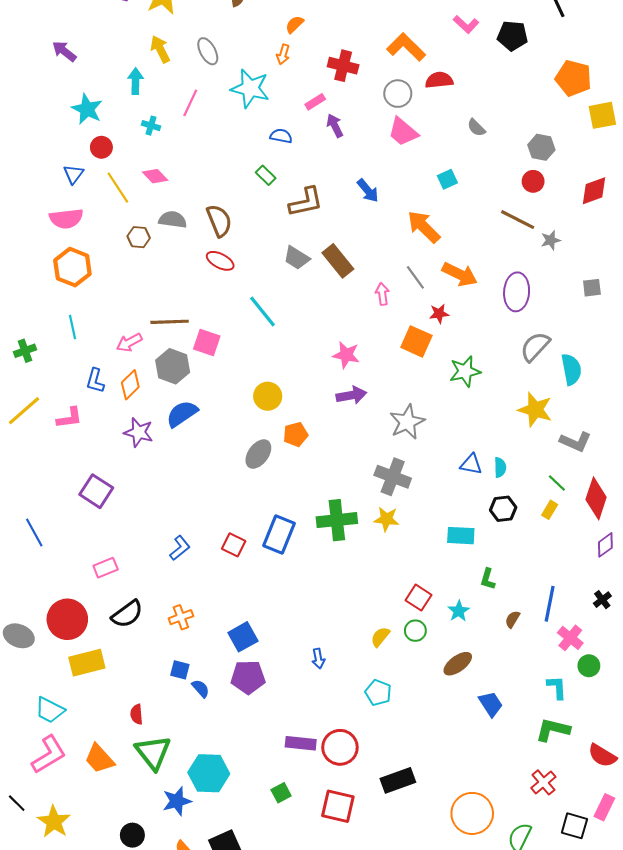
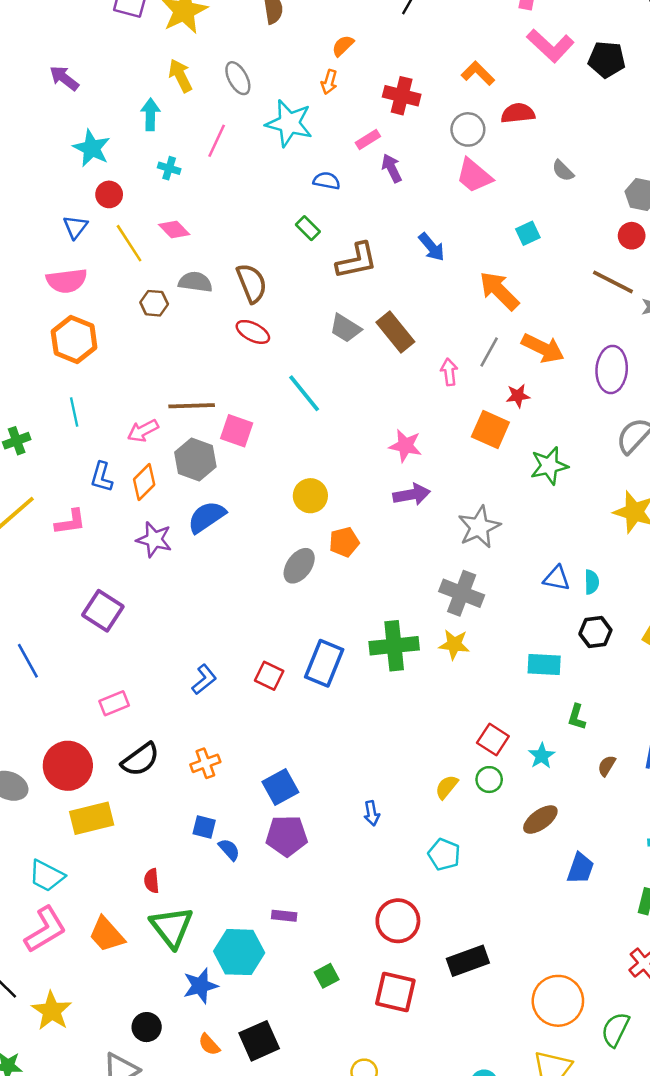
pink L-shape: (466, 24) -> (550, 46), size x1.5
orange L-shape: (406, 47) -> (478, 73), size x0.7
gray line: (415, 277) -> (489, 352), turned 65
blue trapezoid: (491, 704) -> (580, 868), turned 52
purple rectangle: (301, 743) -> (284, 916), moved, size x0.7

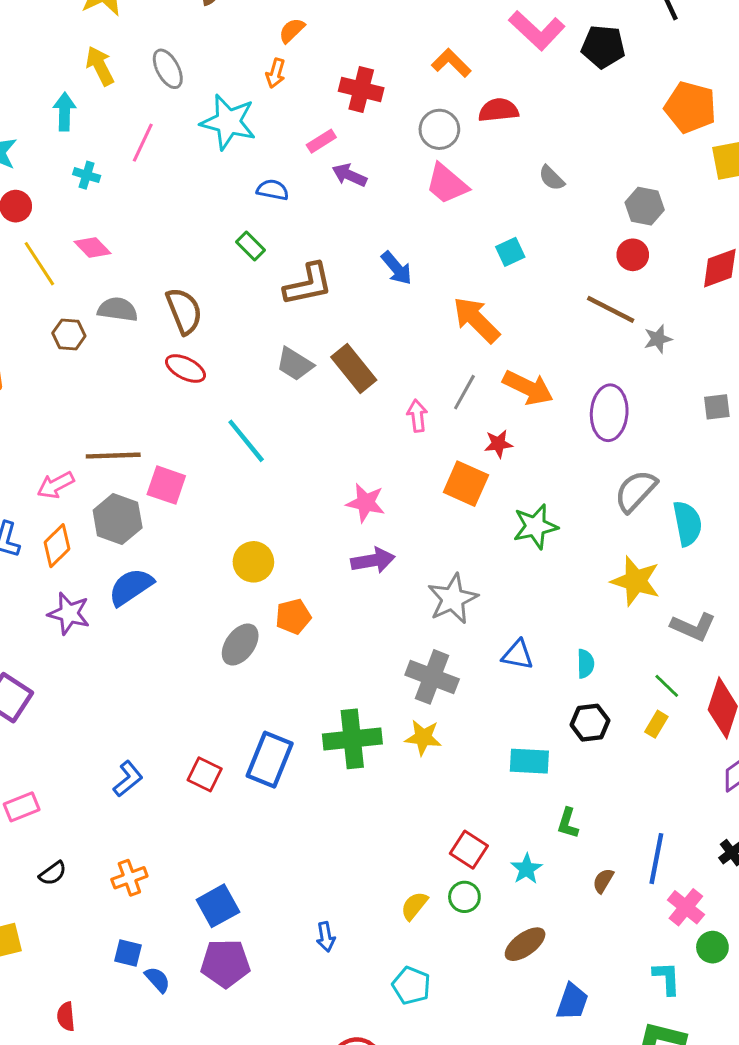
purple arrow: (392, 168) -> (349, 175), turned -40
blue triangle: (557, 578) -> (518, 655), moved
black semicircle: (140, 760) -> (53, 873), size x0.6

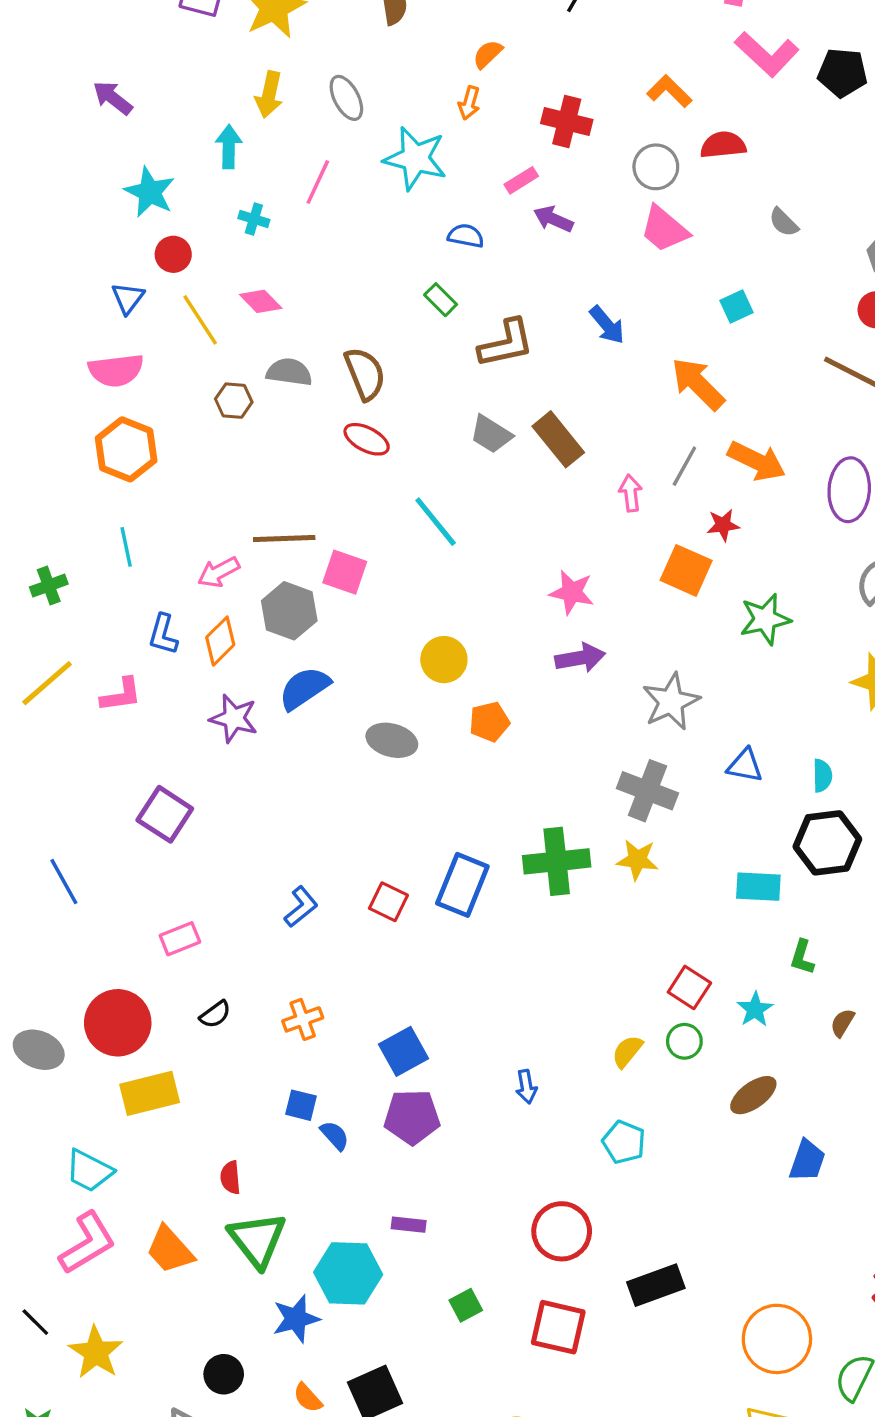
yellow arrow: (100, 66) -> (269, 95), turned -141
gray ellipse: (240, 644) -> (392, 740), moved, turned 69
black hexagon: (590, 723) -> (827, 843), size x1.5

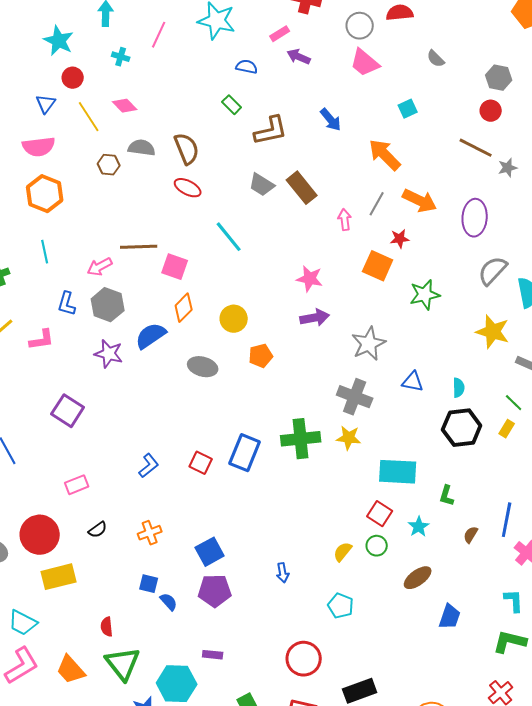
gray hexagon: (289, 611) -> (108, 305), moved
orange diamond: (220, 641) -> (184, 308), moved
cyan rectangle: (758, 887) -> (398, 472), moved, size x1.4

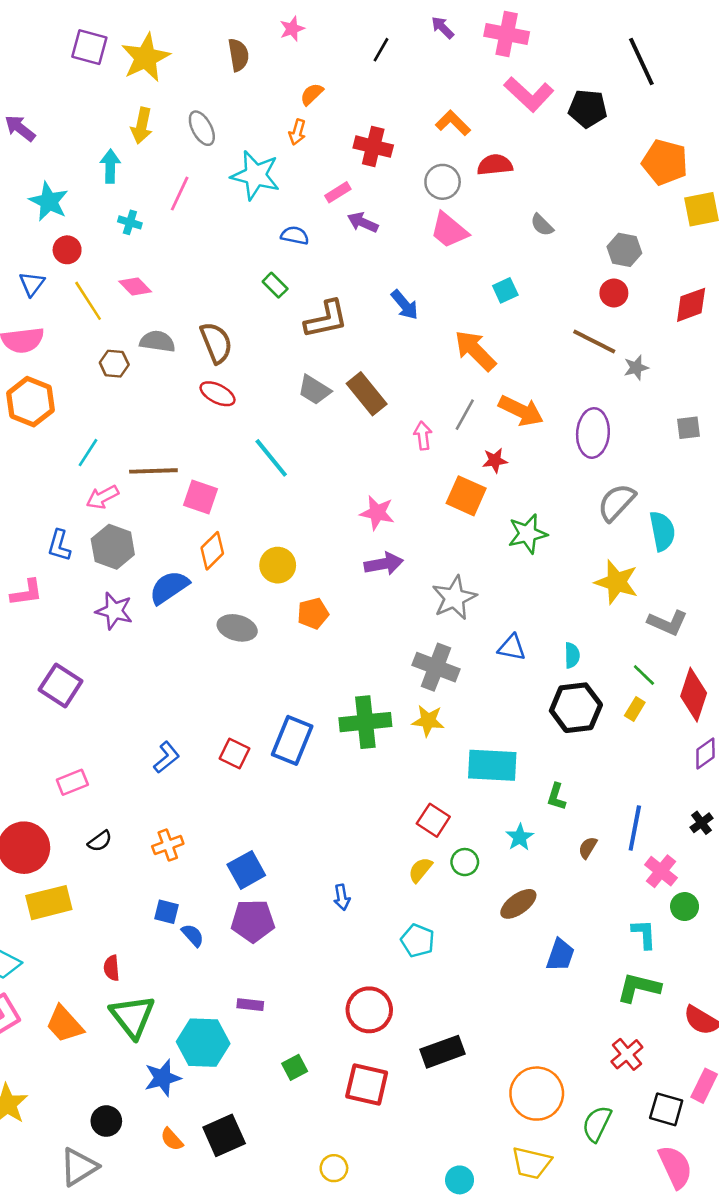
cyan line: (45, 252) -> (88, 453), moved, turned 45
red square: (380, 514) -> (433, 820), moved

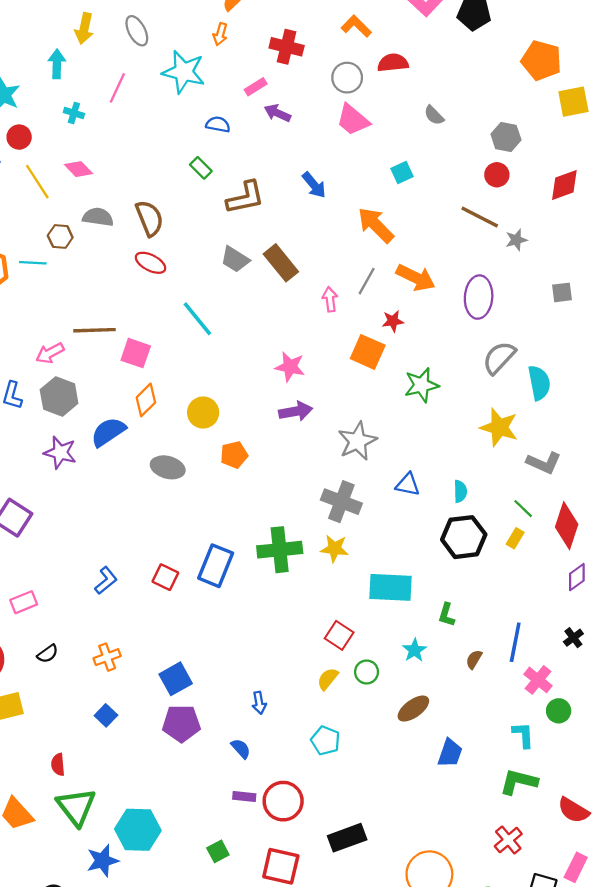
cyan line: (88, 453) -> (33, 263), moved, turned 60
blue square: (167, 912) -> (106, 715), turned 30
blue semicircle: (193, 935) -> (241, 749), moved
purple rectangle: (250, 1005) -> (244, 797), moved

